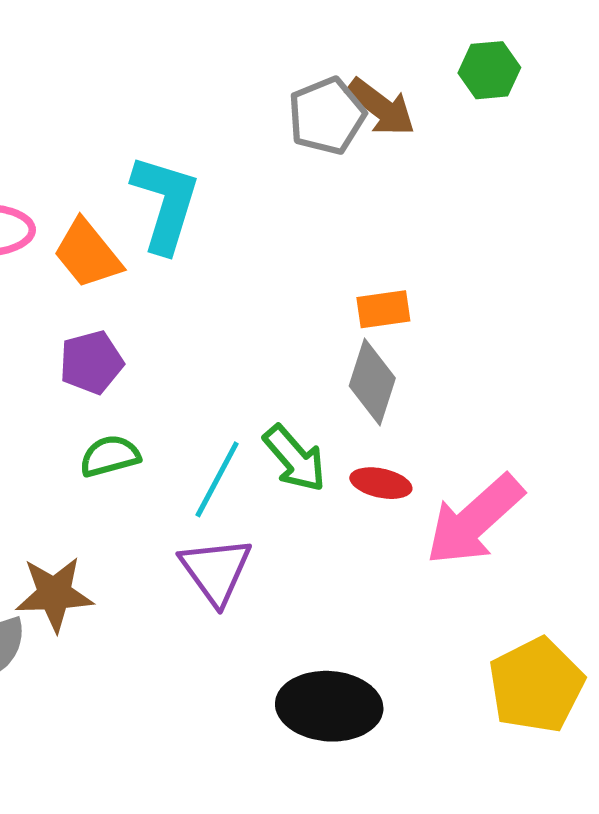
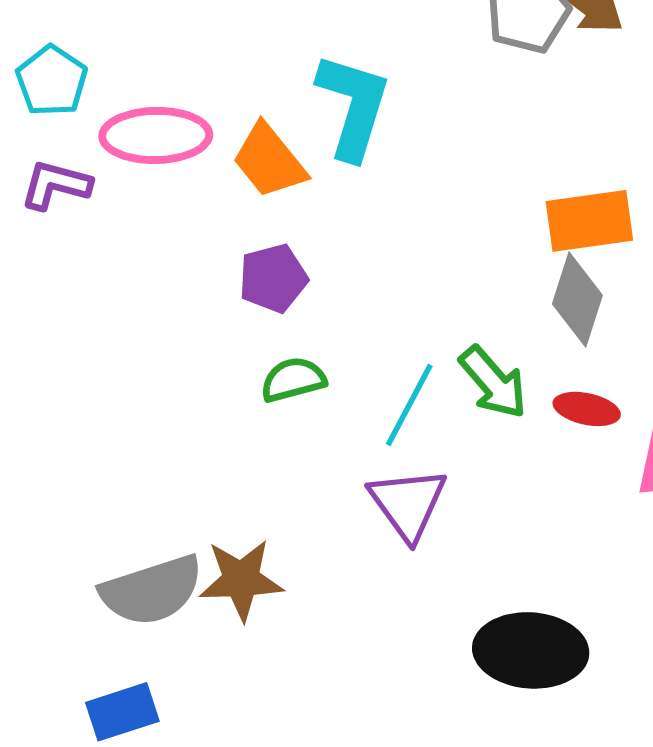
orange rectangle: (383, 309) -> (589, 221), size x1.5
brown star: (54, 594) -> (241, 580), moved

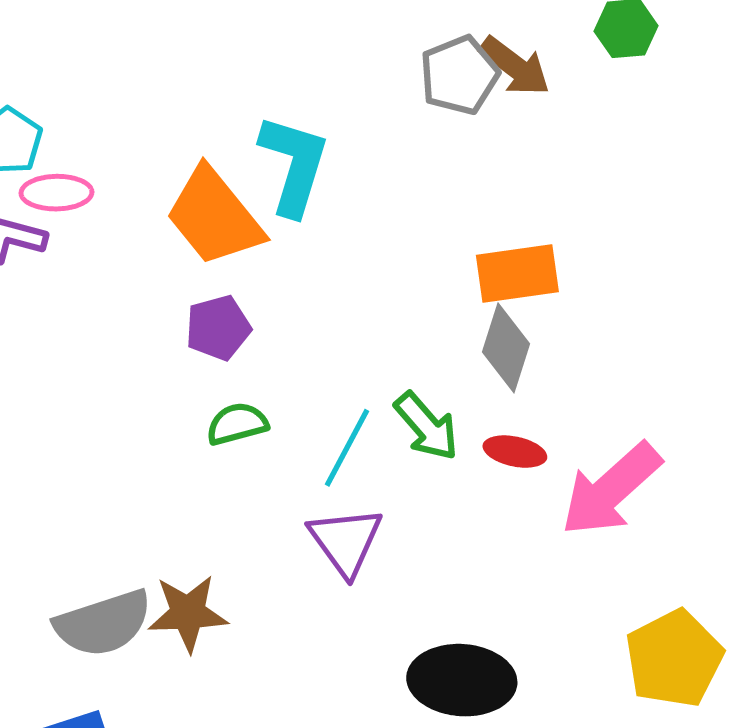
pink ellipse: (156, 135) -> (56, 193), moved, size x0.7
orange trapezoid: (269, 161) -> (214, 217), size x1.4

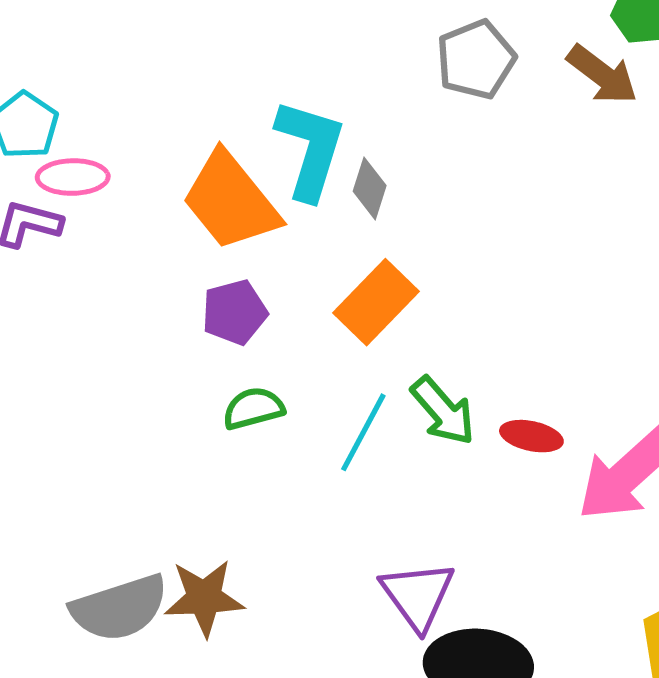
brown arrow: (515, 66) -> (602, 75), moved
orange rectangle: (517, 273) -> (376, 302), moved, turned -38
gray diamond: (506, 348) -> (370, 188), moved, size x0.7
purple triangle: (346, 541) -> (418, 595), moved

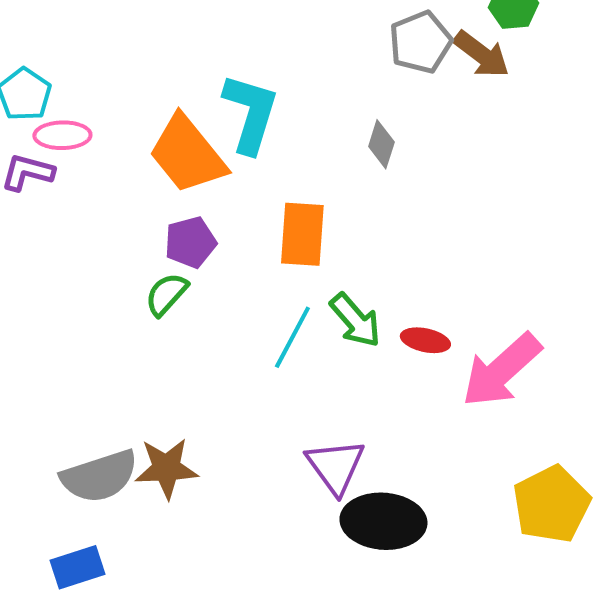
gray pentagon: (476, 59) -> (420, 42), moved
gray diamond: (370, 188) -> (381, 144), moved
orange rectangle: (376, 302) -> (302, 234), turned -40
green semicircle: (253, 408) -> (166, 294), moved, turned -33

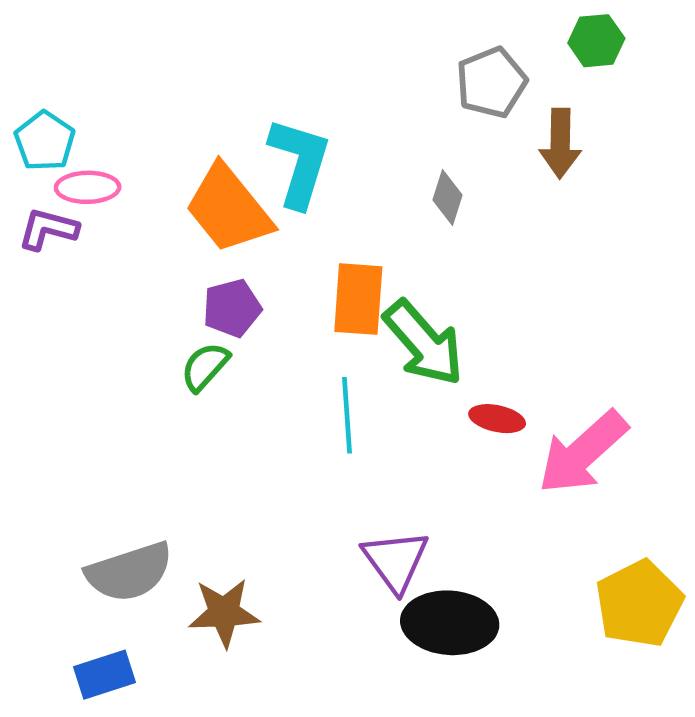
brown arrow: (481, 54) -> (560, 143), moved, turned 54
green arrow: (355, 320) -> (424, 343), moved, size x1.4
cyan line: (292, 337) -> (347, 415), turned -32
brown star: (166, 468) -> (224, 613), moved

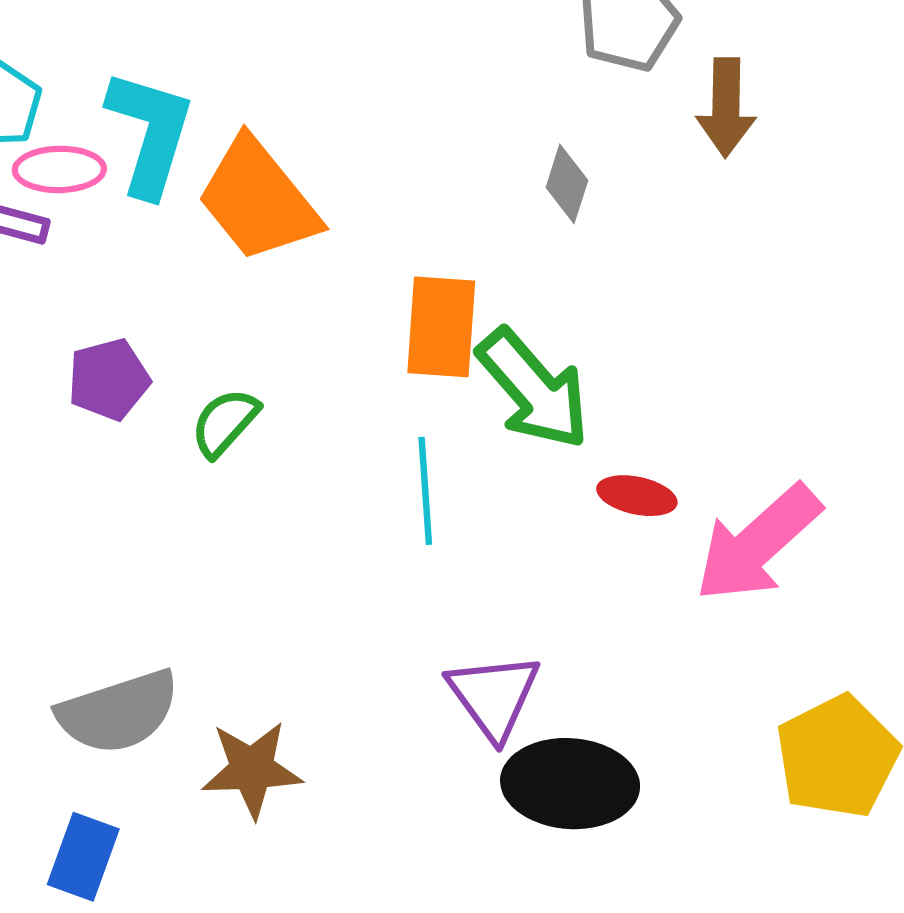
cyan L-shape: (300, 163) -> (150, 133), moved
purple pentagon: (232, 308) -> (109, 379), moved
blue rectangle: (104, 675) -> (83, 857), turned -52

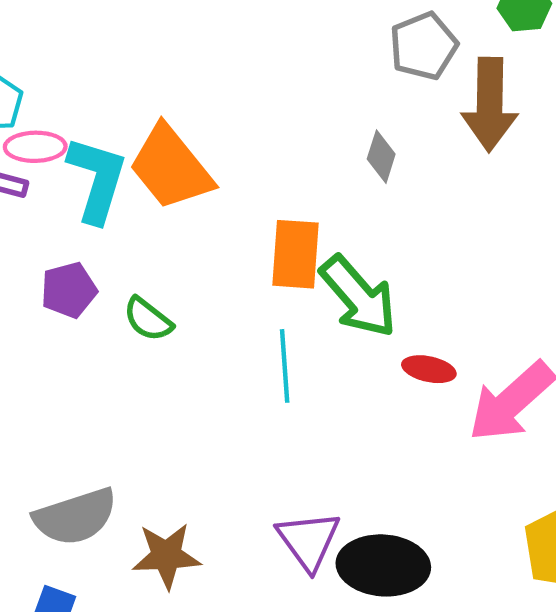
brown arrow: (726, 107) -> (490, 105), size x1.4
cyan L-shape: (150, 133) -> (97, 179), moved
green semicircle: (225, 422) -> (148, 319), turned -94
purple triangle: (494, 696) -> (309, 541), moved

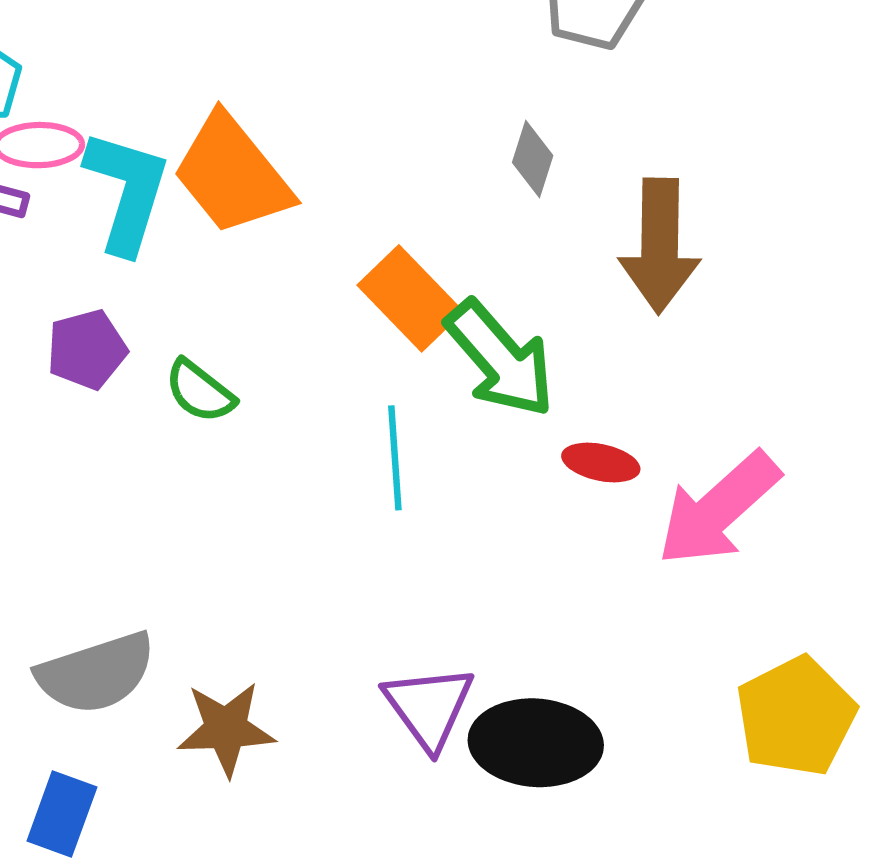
brown arrow: (490, 105) -> (660, 246), moved
orange rectangle: (295, 254) -> (410, 298), turned -48

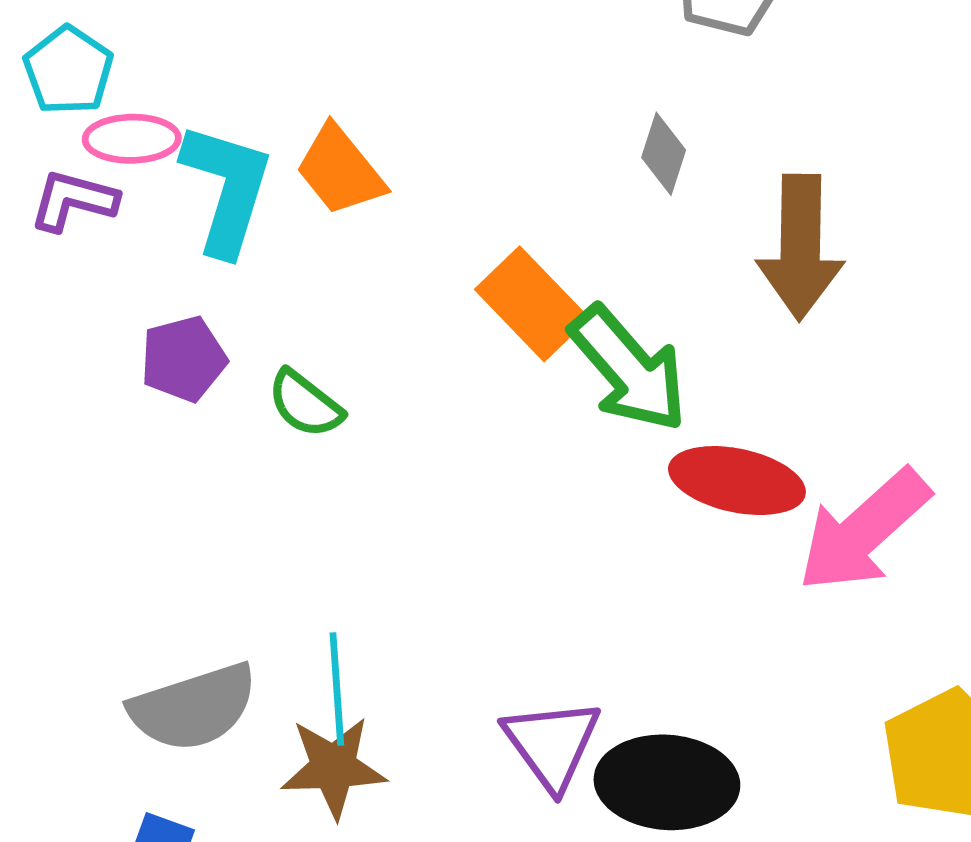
orange trapezoid: (232, 174) -> (340, 170), size x0.7
cyan line: (395, 458) -> (337, 689), moved
red ellipse: (601, 462) -> (737, 481), size x1.6

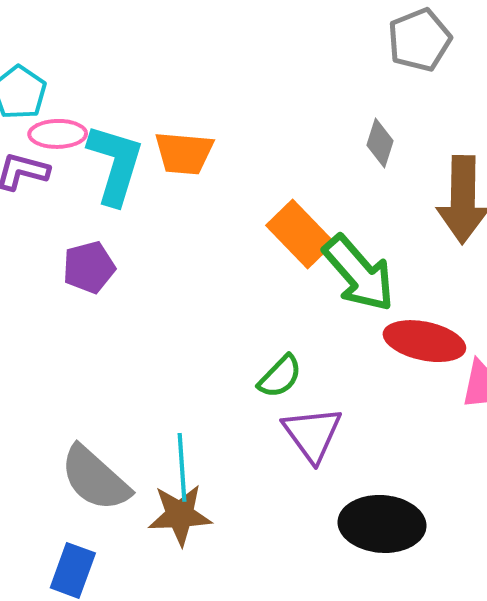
orange trapezoid: (340, 170) -> (184, 153), turned -46
green semicircle: (305, 404) -> (280, 376), moved, turned -84
gray semicircle: (193, 707) -> (95, 478), turned 60
purple triangle: (552, 744) -> (312, 434), moved

